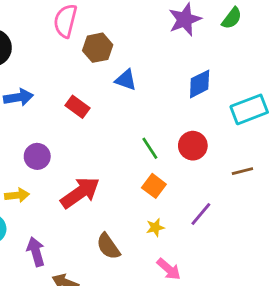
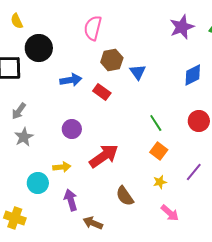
brown hexagon: (98, 48) -> (112, 60), moved
blue triangle: (126, 80) -> (138, 72), turned 36
blue arrow: (18, 97) -> (71, 80), moved
red circle: (193, 146) -> (199, 121), moved
yellow arrow: (17, 195) -> (62, 167), moved

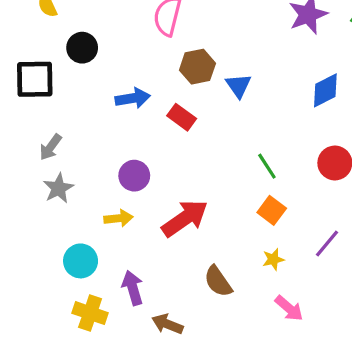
black circle: (39, 48) -> (82, 48), size x0.7
yellow arrow: (62, 167) -> (118, 218), moved
yellow cross: (15, 218) -> (90, 313), moved

